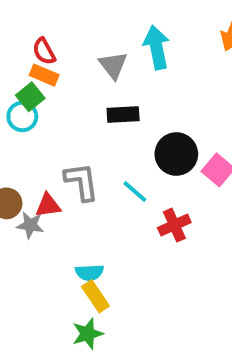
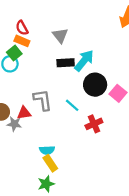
cyan arrow: (157, 47) -> (84, 61), moved, turned 50

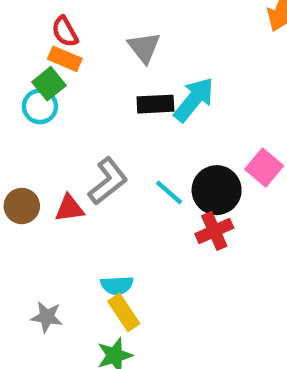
black circle: (95, 85) -> (217, 190), moved
gray L-shape: (43, 100) -> (108, 181), turned 60
gray star: (14, 124) -> (47, 317), moved

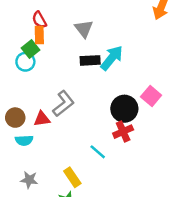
orange rectangle: (65, 59) -> (39, 35), turned 66
cyan line: (169, 192) -> (98, 152), moved
cyan semicircle: (117, 285) -> (24, 140), moved

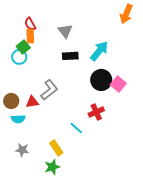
cyan arrow: (112, 58) -> (99, 51), moved
black circle: (124, 109) -> (101, 80), moved

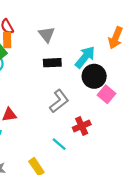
orange arrow: (126, 14) -> (116, 38), moved
black circle: (101, 80) -> (94, 76), moved
gray L-shape: (49, 90) -> (59, 101), moved

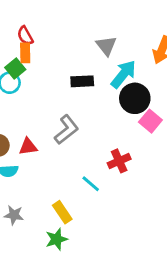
gray triangle: (47, 34) -> (106, 46), moved
gray L-shape: (59, 101) -> (66, 130), moved

